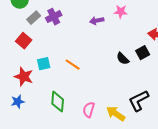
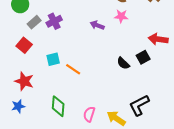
purple arrow: (97, 21) -> (97, 25), turned 32
cyan square: (44, 64) -> (53, 59), moved

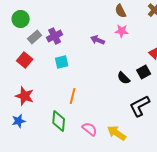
cyan square: (53, 59) -> (62, 62), moved
orange line: (73, 69) -> (73, 96), moved, turned 70
black L-shape: (139, 105) -> (140, 106), moved
pink semicircle: (89, 114) -> (90, 129), turned 112

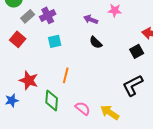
black semicircle: (124, 78) -> (96, 42), moved
red star: (25, 96) -> (29, 80), moved

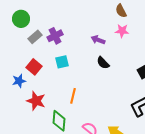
red square: (18, 39) -> (34, 67), moved
blue star: (12, 100) -> (19, 81), moved

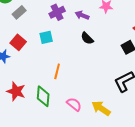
purple cross: (55, 36) -> (57, 12), moved
red star: (36, 101) -> (16, 91), moved

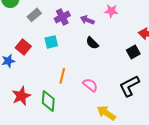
gray rectangle: (19, 12) -> (34, 15), moved
red star: (16, 91) -> (21, 96), turned 30
pink semicircle: (74, 104) -> (90, 85), moved

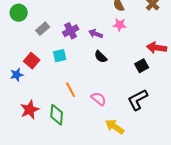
orange line: (62, 76) -> (71, 90), turned -42

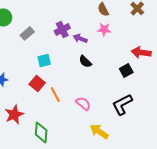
purple cross: (71, 31) -> (62, 29), moved
red square: (32, 61) -> (37, 83), moved
green diamond: (57, 115) -> (41, 132), moved

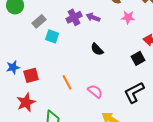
pink star: (104, 29) -> (128, 17), moved
purple arrow: (80, 38) -> (93, 17), moved
cyan square: (44, 60) -> (52, 36), moved, turned 32
red square: (37, 83) -> (31, 75), moved, turned 35

